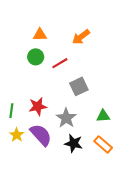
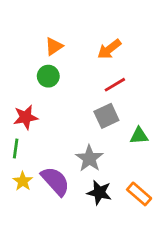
orange triangle: (40, 35) -> (54, 46), turned -32
red line: (60, 63) -> (115, 85), moved
red star: (38, 106) -> (26, 117), moved
green triangle: (103, 116) -> (139, 136), moved

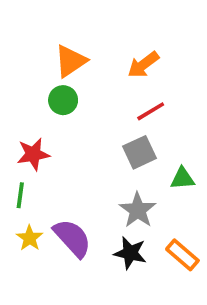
orange triangle: (54, 46) -> (71, 61), size x1.4
gray star: (89, 158) -> (138, 210), moved

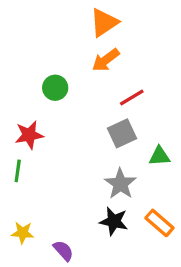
orange triangle: (71, 61) -> (104, 23), moved
orange arrow: (143, 65) -> (106, 60), moved
yellow star: (30, 238) -> (23, 233), moved, turned -30
purple semicircle: (72, 238) -> (63, 251), moved, size x0.6

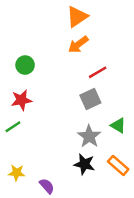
green circle: (55, 88) -> (25, 65), moved
green triangle: (159, 156) -> (118, 126), moved, turned 35
green line: (18, 171) -> (13, 127), turned 49

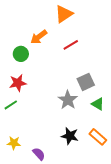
orange arrow: (78, 44) -> (39, 37), moved
red line: (98, 72) -> (71, 45), moved
gray square: (90, 99) -> (86, 82), moved
gray star: (89, 136) -> (68, 100), moved

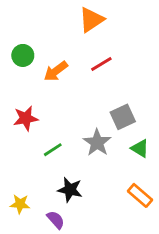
orange arrow: (39, 37) -> (56, 71), moved
green circle: (21, 54) -> (23, 55), moved
green line: (11, 105) -> (53, 150), moved
black star: (70, 136) -> (70, 190), moved

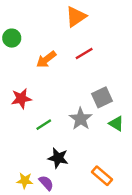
green circle: (23, 55) -> (12, 38), moved
orange rectangle: (140, 195) -> (102, 176), moved
yellow star: (20, 204) -> (25, 181), moved

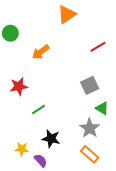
red line: (84, 53) -> (98, 47), moved
gray star: (81, 119) -> (90, 128), moved
yellow star: (25, 181) -> (22, 149), moved

